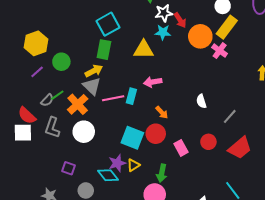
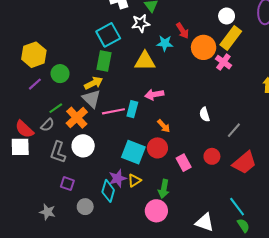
white star: (164, 13) -> (141, 23), moved
gray semicircle: (47, 100) -> (47, 125), moved
gray L-shape: (52, 128) -> (58, 152), moved
cyan diamond: (108, 175) -> (108, 191), turned 55

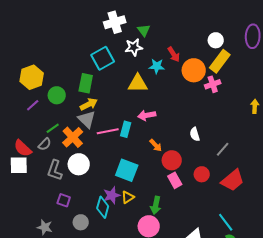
green rectangle: (104, 61) -> (86, 83), moved
pink cross: (223, 62) -> (213, 84), turned 35
red circle: (157, 148) -> (172, 160), moved

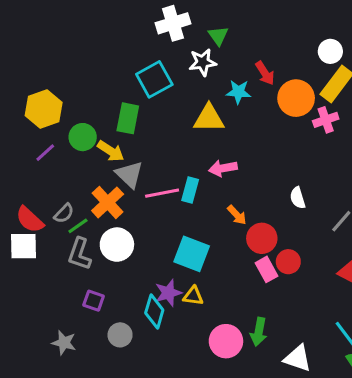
yellow arrow: (89, 104) -> (111, 151), moved, turned 60
green line: (53, 128) -> (78, 226), moved
red circle: (202, 174) -> (288, 262), moved
yellow triangle: (128, 197) -> (193, 296), turned 40
green arrow: (156, 205) -> (259, 332), moved

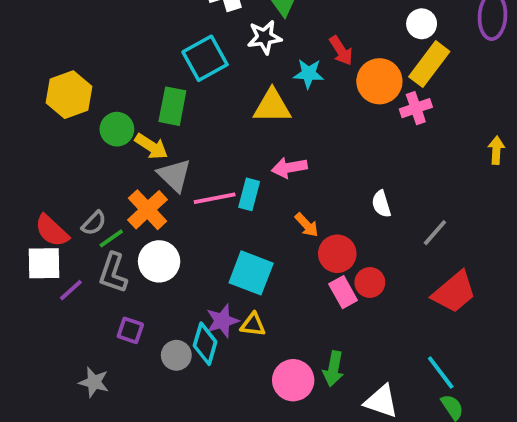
purple line: (45, 153) -> (71, 290), moved
gray circle: (120, 335) -> (176, 355), moved

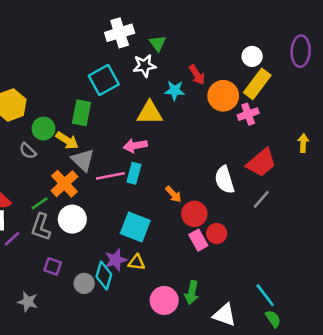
pink arrow: (289, 168) -> (135, 146), moved
white semicircle: (381, 204) -> (225, 180), size x1.5
gray semicircle: (94, 223) -> (28, 151), moved, turned 90
red trapezoid: (454, 292) -> (261, 163), moved

